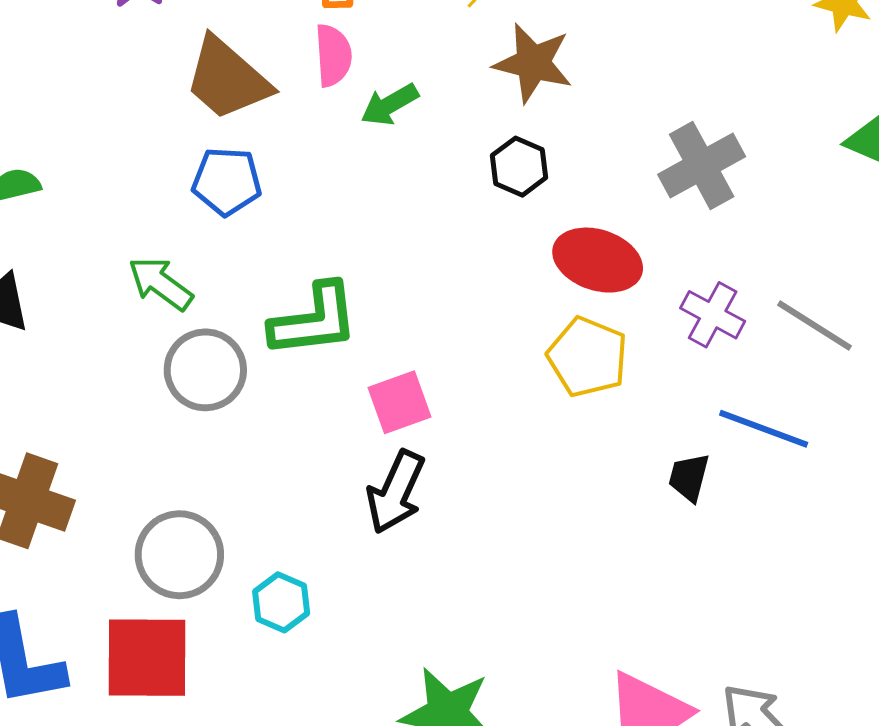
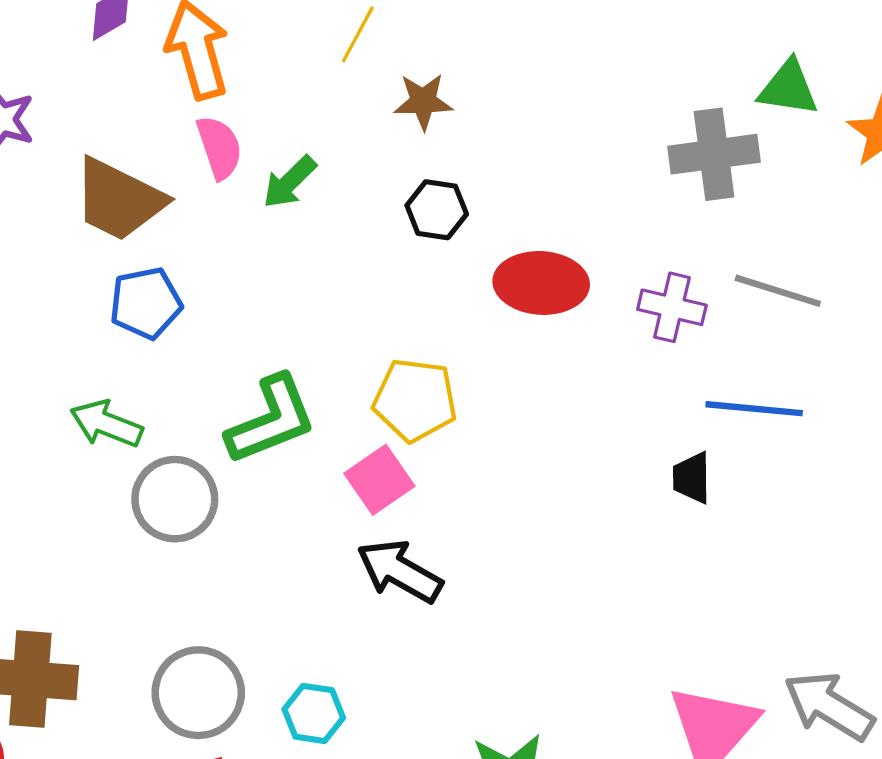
brown star: (533, 63) -> (423, 101), size x0.7
gray cross: (702, 166) -> (714, 154), moved, turned 36
yellow pentagon: (588, 357) -> (415, 400), moved
black arrow: (396, 492) -> (400, 571), turned 110

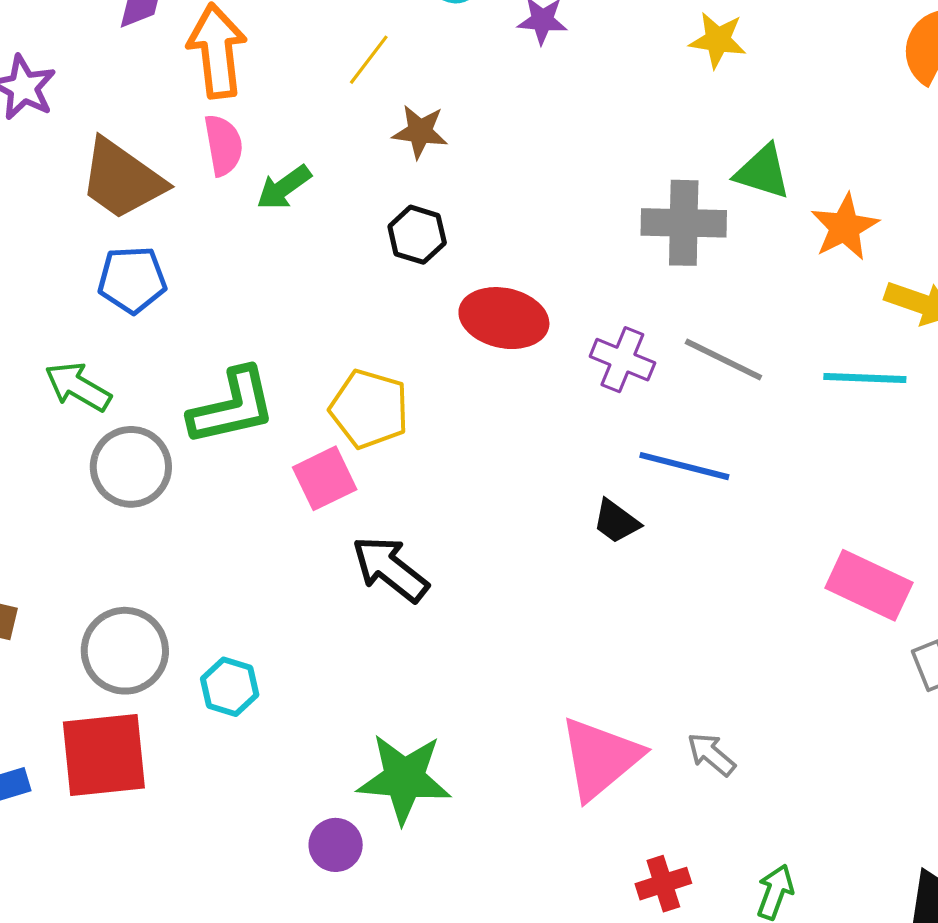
black trapezoid: (692, 478) -> (616, 521), turned -62
black arrow: (400, 571) -> (390, 569), moved
gray arrow: (829, 706) -> (711, 754), size x0.6

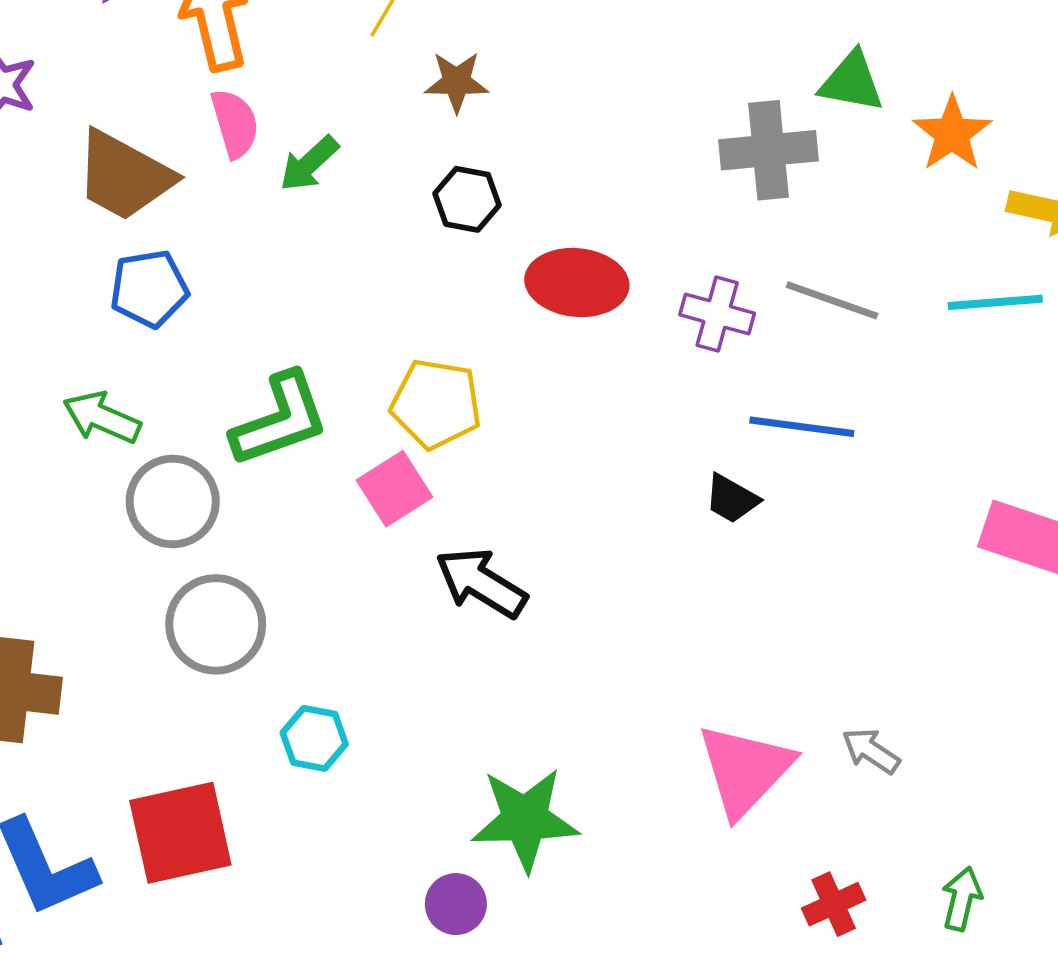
gray circle: (125, 651) -> (216, 624), moved

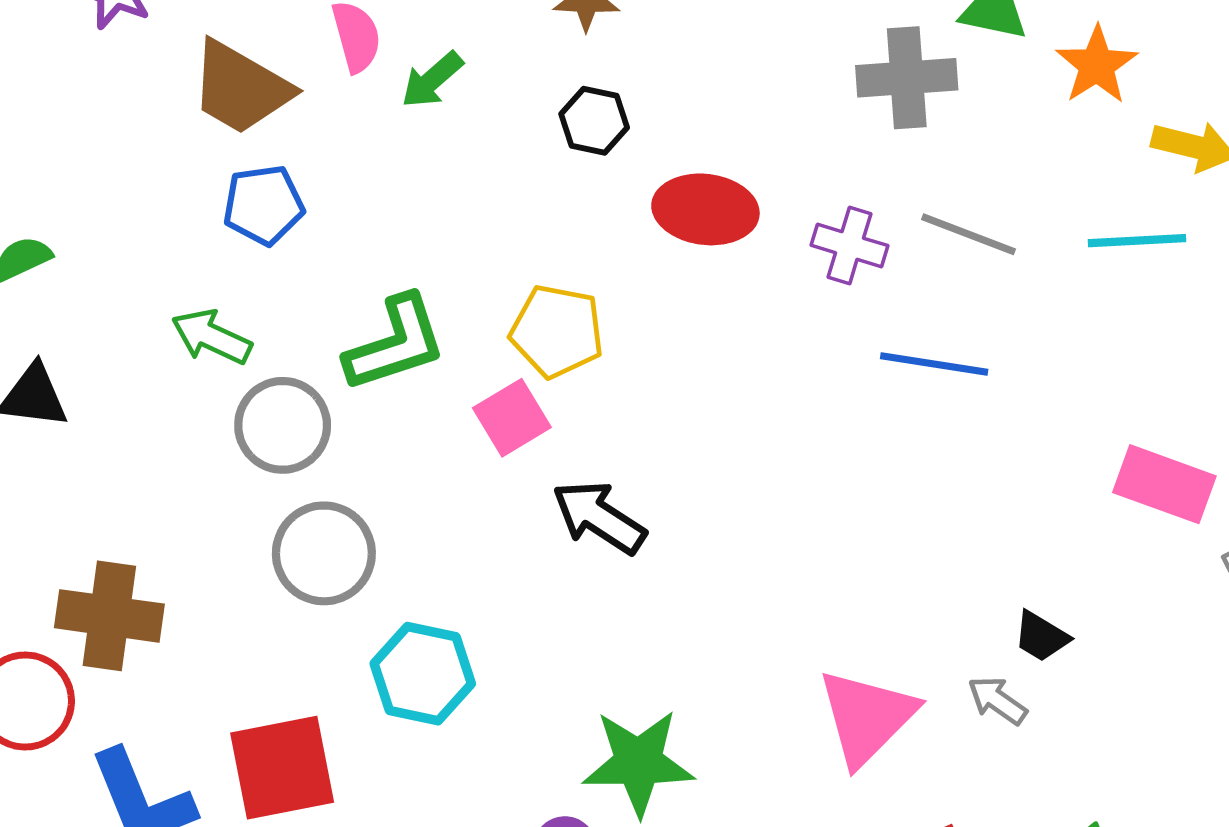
black trapezoid: (732, 499) -> (1041, 636), moved
cyan hexagon: (314, 738) -> (423, 674), size x1.5

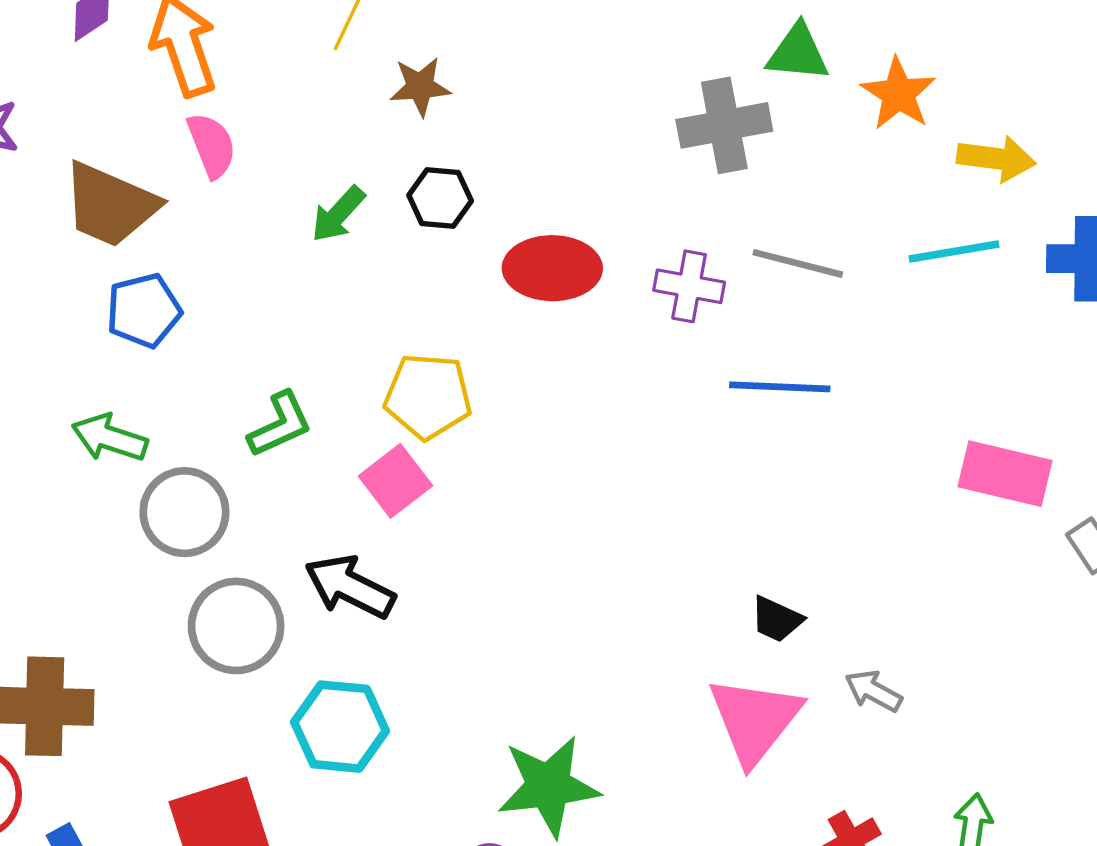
green arrow: (432, 80) -> (338, 214), moved
green L-shape: (395, 343) -> (280, 425), size x0.7
black arrow: (599, 517) -> (350, 587), moved
black trapezoid: (1041, 636) -> (777, 619), moved

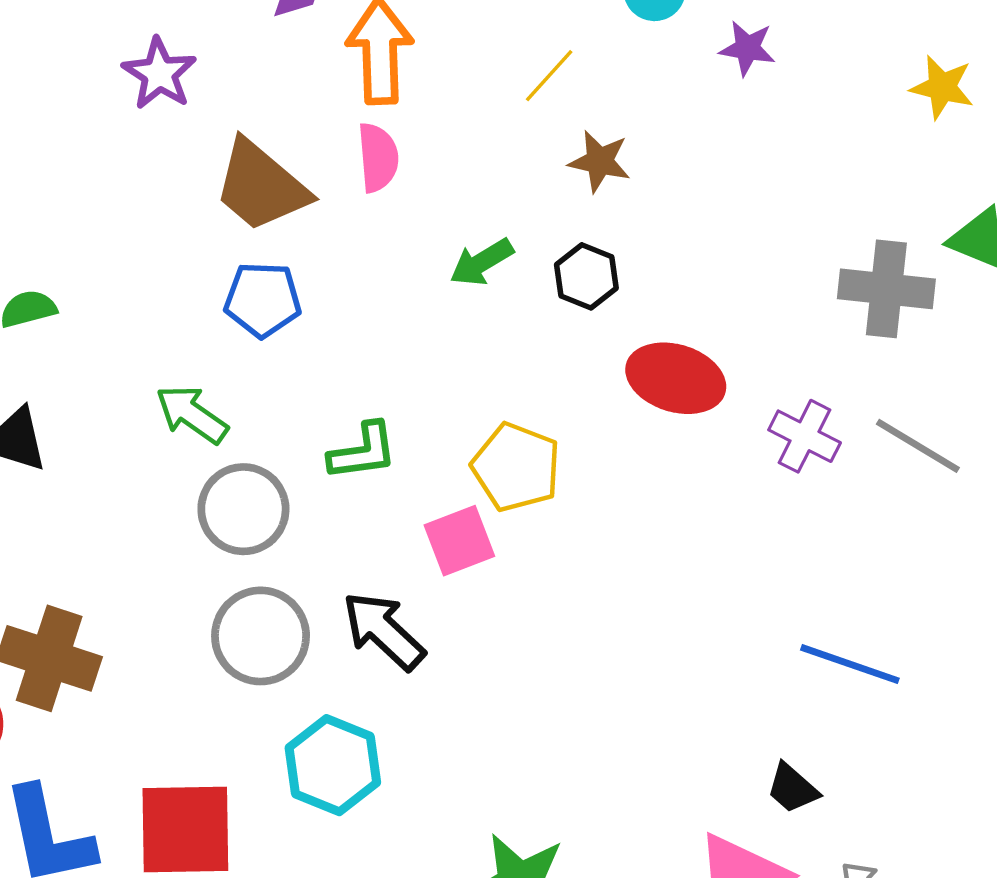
blue line: (780, 387) -> (850, 664), moved

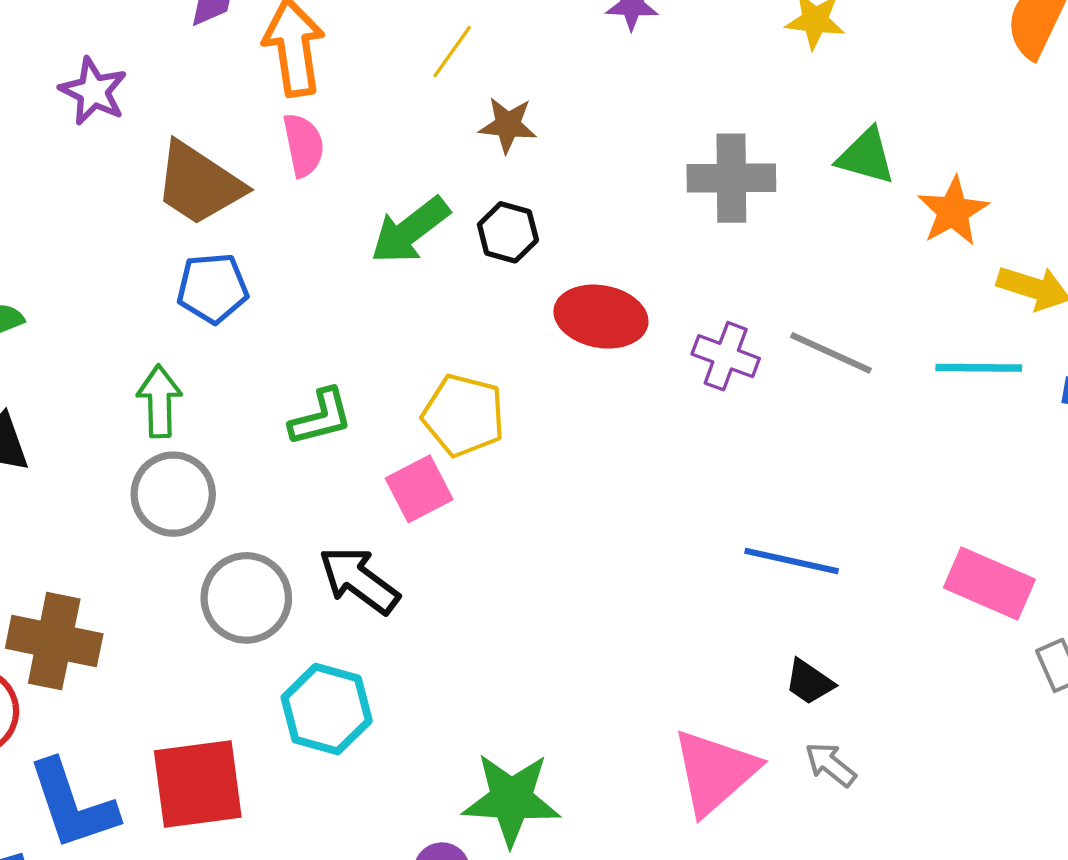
green arrow: (482, 262) -> (410, 230), size x1.4
gray cross: (886, 289) -> (731, 178), moved
green arrow: (192, 414) -> (159, 401), turned 60
gray circle: (243, 509) -> (173, 494), moved
black trapezoid: (792, 788) -> (809, 682), moved

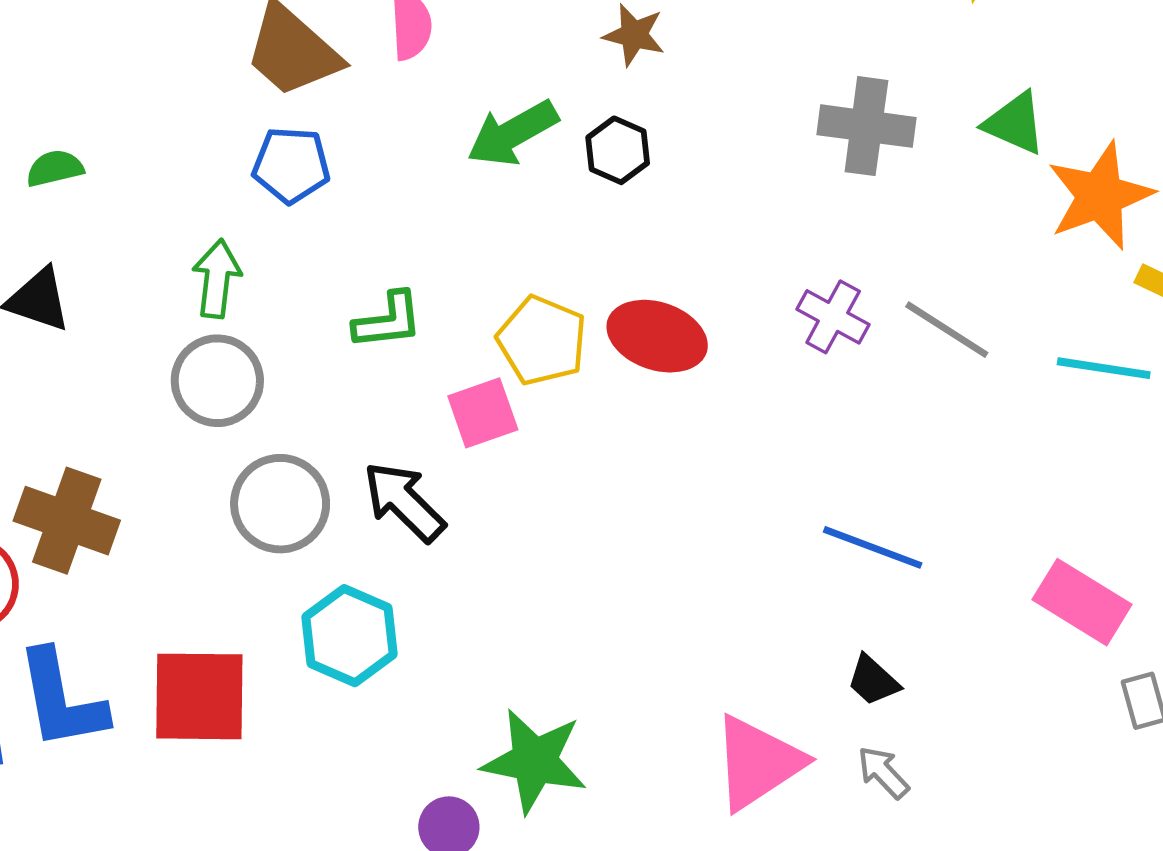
orange star: (953, 211) -> (1100, 196), size x1.4
red ellipse: (601, 317) -> (657, 336), moved

